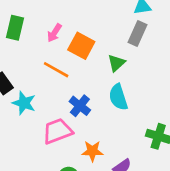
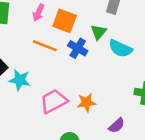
cyan semicircle: (118, 97) -> (120, 48), moved, turned -40
blue cross: (80, 106) -> (78, 48), moved
orange star: (92, 151) -> (86, 103), moved

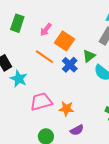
purple semicircle: (117, 125) -> (77, 130), moved

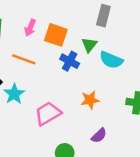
orange line: (45, 57) -> (24, 59), moved
cyan star: (19, 79) -> (14, 94), turned 30
orange star: (66, 109) -> (90, 100), moved

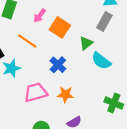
blue cross: (70, 61) -> (58, 65), moved
orange star: (90, 100) -> (65, 95), moved

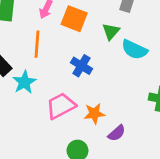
orange line: (27, 41) -> (37, 44), turned 72
orange star: (65, 95) -> (94, 114), moved

